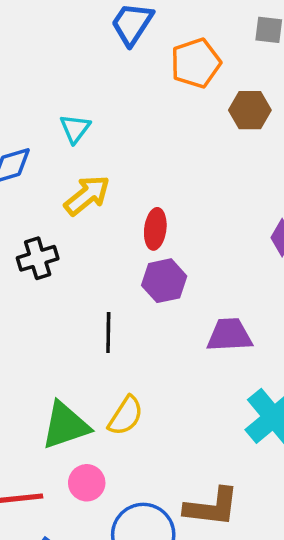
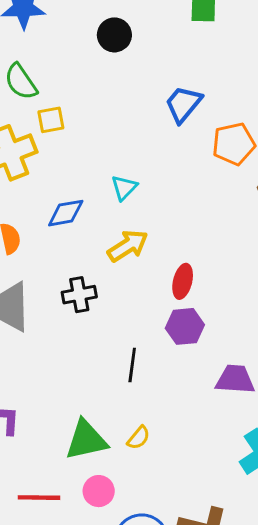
yellow semicircle: (126, 416) -> (139, 438), size x0.7

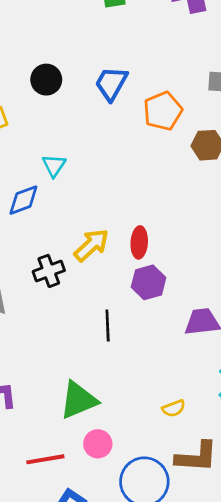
black circle: (114, 35) -> (46, 80), moved
cyan triangle: (124, 188) -> (54, 165), moved
yellow arrow: (128, 246) -> (91, 245), moved
yellow semicircle: (139, 438) -> (174, 408), moved, turned 40

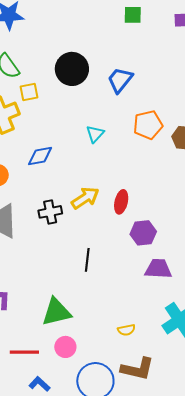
black circle: (46, 80) -> (72, 69), size x1.4
orange pentagon: (163, 111) -> (148, 125), moved
cyan triangle: (54, 165) -> (95, 134), moved
purple hexagon: (149, 282) -> (143, 233), moved

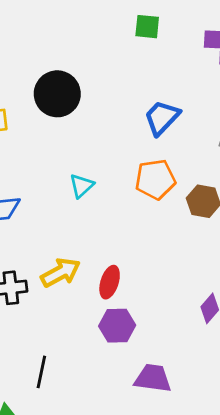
blue trapezoid: (120, 80) -> (162, 118), moved
purple hexagon: (143, 233) -> (117, 326), moved
black line: (87, 260) -> (41, 372), moved

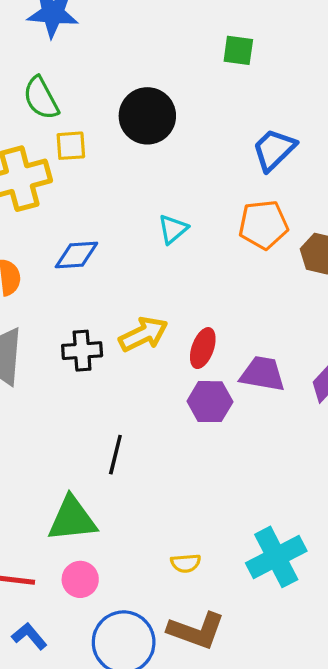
green square: (147, 27) -> (238, 50), moved
purple trapezoid: (153, 378) -> (262, 374), moved

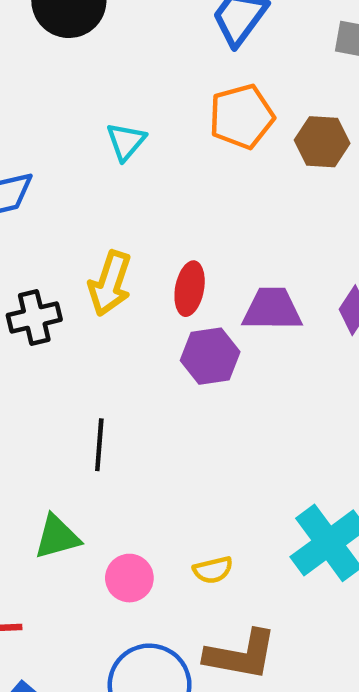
yellow arrow: (143, 334) -> (110, 283), turned 144
green triangle: (72, 519) -> (57, 537), size x0.7
pink circle: (80, 579) -> (129, 578), moved

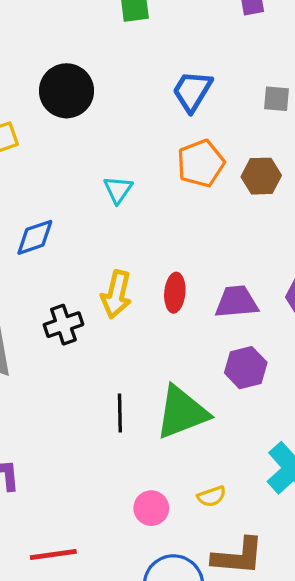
purple hexagon: (210, 356) -> (246, 368), moved
green triangle: (57, 537) -> (182, 412), moved, size x1.6

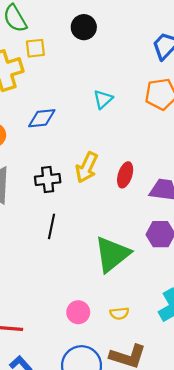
black circle: (67, 91) -> (84, 27), size x0.7
green triangle: (182, 412) -> (112, 254), turned -30
black line: (120, 413) -> (51, 226), moved

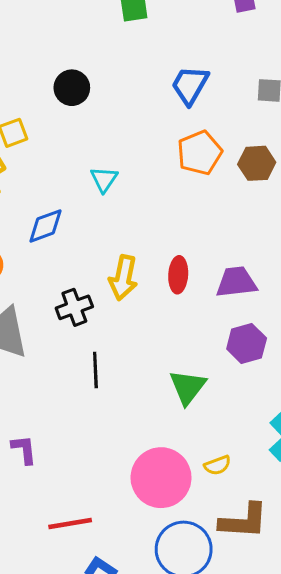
cyan triangle: (103, 99) -> (104, 179), moved
green triangle: (112, 254) -> (188, 387), size x0.7
pink circle: (78, 312) -> (161, 478), size x1.8

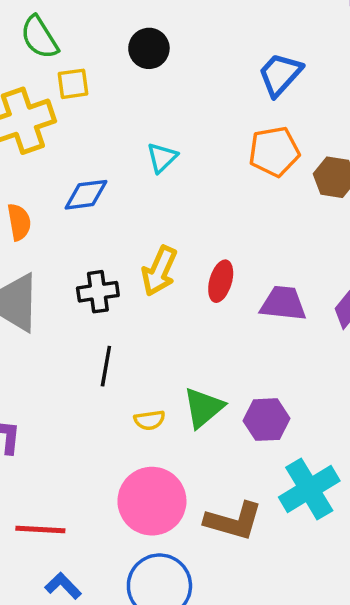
purple hexagon: (247, 343) -> (267, 420), moved
yellow semicircle: (217, 465) -> (149, 420), moved
brown L-shape: (244, 521) -> (233, 521), moved

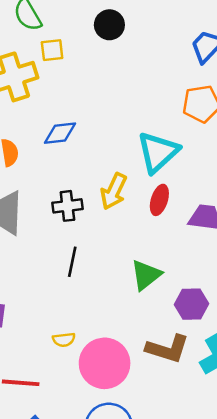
cyan triangle: (162, 158) -> (158, 152), moved, size x1.8
green triangle: (204, 408) -> (146, 275), moved
yellow semicircle: (149, 420) -> (64, 340), moved
brown L-shape: (233, 521) -> (168, 349), moved

